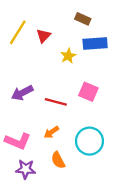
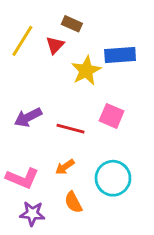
brown rectangle: (83, 19) -> (72, 24), moved
yellow star: (68, 56) -> (86, 71), size x1.5

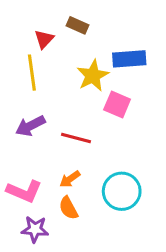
yellow line: (22, 41) -> (32, 73), moved, turned -40
red triangle: (55, 45) -> (44, 39), moved
pink square: (112, 116) -> (117, 105), moved
orange semicircle: (73, 202) -> (68, 208), moved

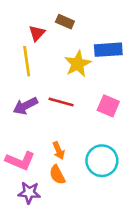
pink square: (117, 105) -> (108, 106), moved
red line: (76, 138) -> (61, 102), moved
orange arrow: (70, 179) -> (59, 151), turned -78

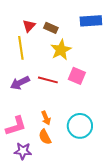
brown rectangle: (65, 22) -> (51, 28), moved
blue rectangle: (108, 50) -> (91, 21), moved
pink square: (108, 106) -> (77, 76), moved
pink L-shape: (20, 161) -> (16, 126), turned -40

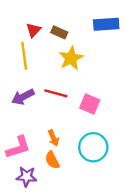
pink square: (77, 76) -> (90, 104), moved

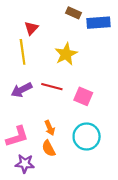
brown rectangle: (59, 32) -> (74, 13), moved

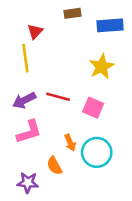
brown rectangle: (74, 13) -> (73, 13), moved, turned -32
yellow star: (66, 54) -> (102, 67), moved
orange arrow: (50, 128) -> (70, 143), moved
pink L-shape: (17, 136) -> (29, 132), moved

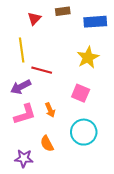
red triangle: (35, 31) -> (34, 19), moved
red line: (58, 97) -> (42, 70), moved
orange arrow: (70, 143) -> (50, 110), moved

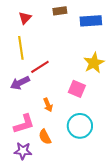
red triangle: (34, 19) -> (25, 18), moved
yellow star: (88, 57) -> (94, 63), moved
red line: (42, 70) -> (40, 67), turned -48
pink L-shape: (25, 114) -> (24, 124), moved

